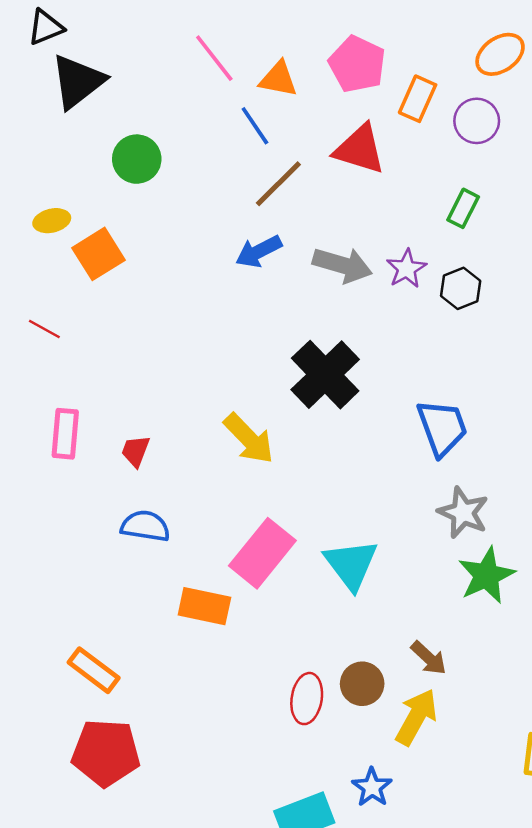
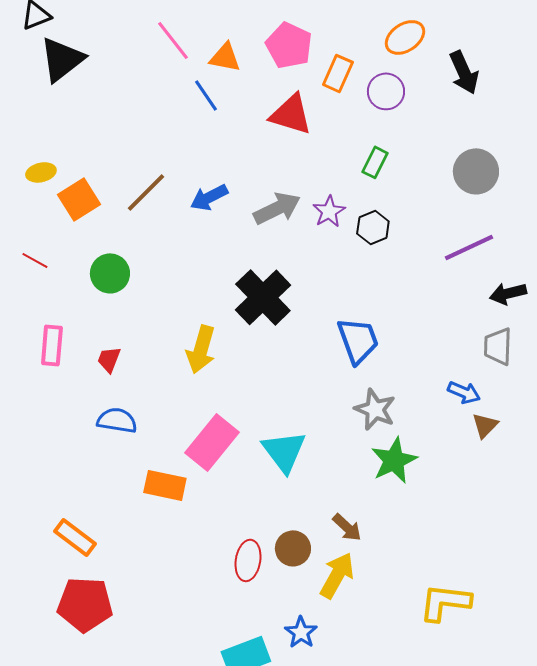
green circle: (137, 159) -> (110, 273), moved
brown line: (278, 184) -> (146, 192), moved
gray arrow: (342, 265) -> (277, 208), turned -42
yellow arrow: (249, 439) -> (201, 349), turned 60

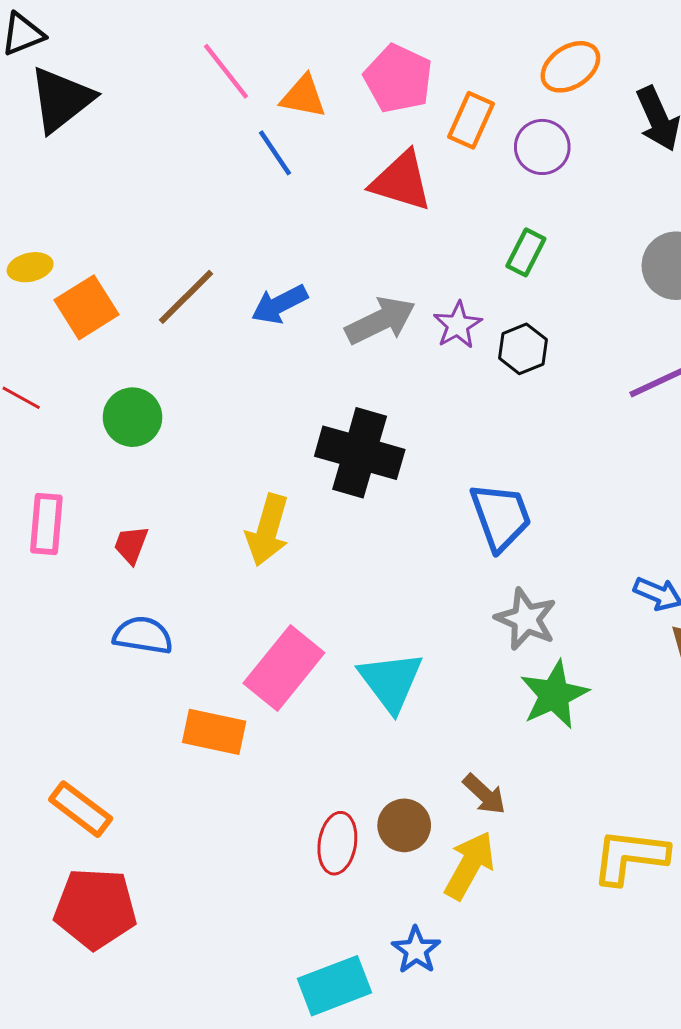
black cross: (263, 297) -> (360, 453), turned -30
yellow L-shape: (445, 602) -> (630, 857), moved

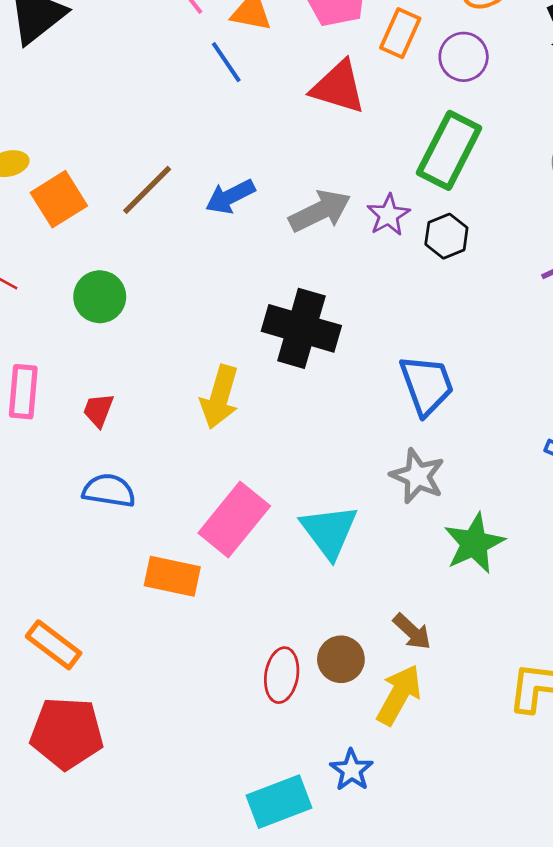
green rectangle: (526, 252) -> (449, 150), size x1.8
gray star: (526, 619) -> (417, 476), moved

